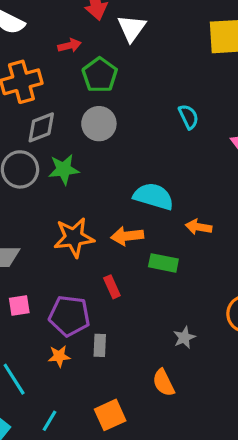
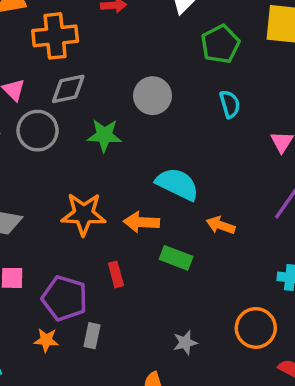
green pentagon: (100, 75) -> (220, 44), moved
gray circle: (99, 124) -> (153, 96), moved
green star: (64, 169) -> (104, 135), moved

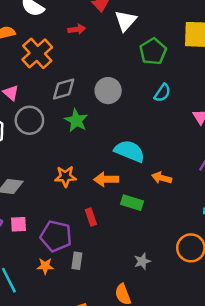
orange cross: (55, 36) -> (37, 53), turned -32
gray diamond: (68, 89) -> (64, 89), moved
cyan semicircle: (230, 104) -> (162, 93), turned 54
green star: (104, 135) -> (76, 120), turned 30
orange star: (84, 214) -> (65, 176), size x0.7

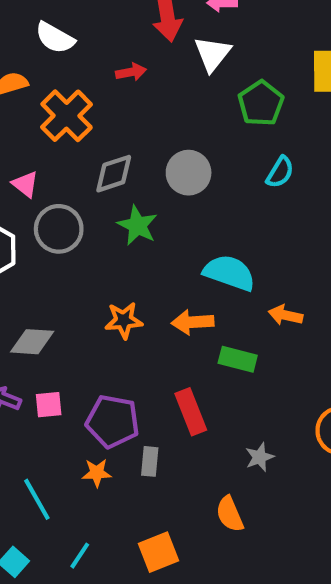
red rectangle: (91, 217) -> (191, 412), moved, size x1.5

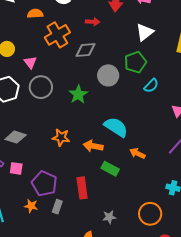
white triangle: (212, 54) -> (145, 32), moved
green pentagon: (261, 103) -> (135, 62), moved
gray diamond: (114, 174) -> (86, 50), moved

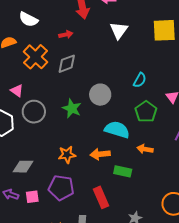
green pentagon: (135, 62) -> (146, 112), moved
gray circle: (108, 75) -> (100, 95), moved
purple pentagon: (44, 184) -> (61, 188), moved

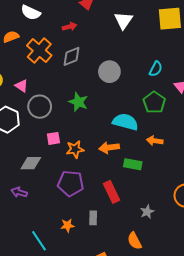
cyan semicircle: (140, 80) -> (156, 69), moved
gray circle: (100, 95) -> (109, 72), moved
pink square: (32, 197) -> (53, 138), moved

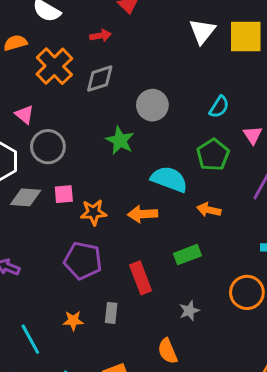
white triangle: (123, 20) -> (202, 31), moved
green star: (78, 102) -> (120, 140), moved
gray diamond: (31, 163) -> (26, 197), moved
green rectangle: (133, 164) -> (187, 255), moved, turned -36

